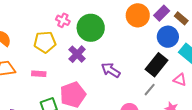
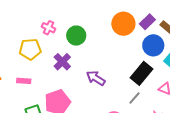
green circle: (91, 28) -> (76, 36), size x0.7

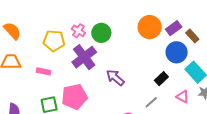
pink cross: (49, 28) -> (78, 31), moved
purple cross: (62, 62) -> (84, 57), size x1.4
black rectangle: (141, 73) -> (161, 79), size x0.6

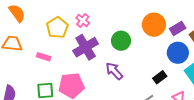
green circle: (101, 33) -> (121, 41), moved
yellow pentagon: (54, 41) -> (57, 28), turned 30

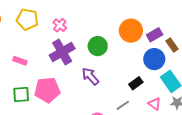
yellow pentagon: (57, 28) -> (27, 19), moved, turned -30

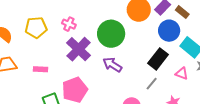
green circle: (98, 46) -> (111, 34), size x1.4
black rectangle: (136, 83) -> (158, 59), size x1.5

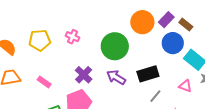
purple cross: (79, 49) -> (84, 75), moved, size x0.7
black rectangle: (158, 59) -> (148, 74), moved, turned 35
pink rectangle: (40, 69) -> (44, 82), turned 32

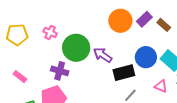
blue circle: (173, 43) -> (146, 57), moved
green circle: (115, 46) -> (76, 48), moved
purple cross: (84, 75) -> (60, 71), turned -30
purple arrow: (116, 77) -> (103, 55), moved

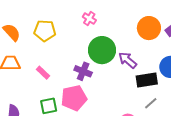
pink cross: (50, 32) -> (89, 19), moved

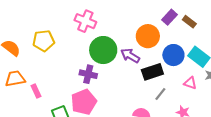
pink cross: (89, 19) -> (85, 21), size x1.5
orange circle: (149, 28) -> (148, 36), moved
pink rectangle: (43, 73) -> (36, 91), moved, turned 32

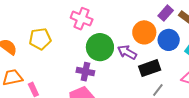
blue circle: (173, 55) -> (169, 40), moved

